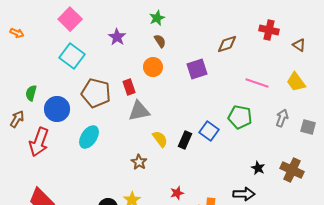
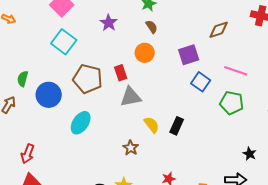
pink line: (257, 83) -> (236, 71), moved
blue square: (209, 131) -> (201, 82), moved
red arrow: (39, 142) -> (28, 154), moved, size x0.7

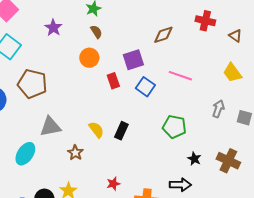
red rectangle: (121, 73) -> (113, 81), moved
gray triangle: (131, 97) -> (50, 127), moved
green pentagon: (232, 103) -> (174, 127), moved
cyan ellipse: (81, 123) -> (25, 154), moved

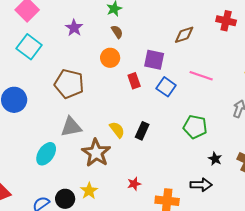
purple square: (133, 60) -> (154, 60), turned 30
brown pentagon: (32, 84) -> (69, 84), moved
brown star: (75, 153) -> (96, 153), size x1.8

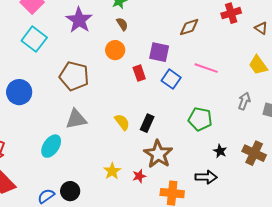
red cross: (226, 21) -> (231, 13), turned -30
purple star: (74, 28) -> (79, 20), size x1.5
brown star: (96, 153) -> (158, 154), moved
yellow star: (89, 191) -> (112, 171), moved

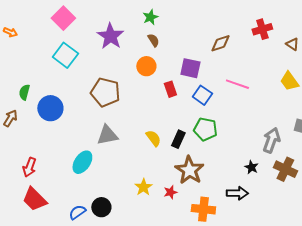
gray arrow: (244, 101) -> (271, 140), moved, size x1.4
green pentagon: (200, 119) -> (205, 129), moved

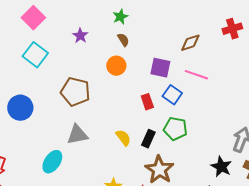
purple star: (110, 36) -> (80, 36), size x0.6
pink line: (237, 84) -> (196, 75), moved
red rectangle: (170, 89) -> (147, 102), moved
black star: (251, 167) -> (221, 167), size x1.5

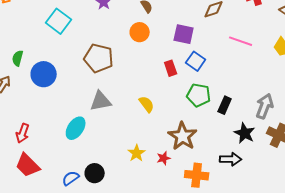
pink line: (196, 75) -> (241, 41), moved
black rectangle: (148, 139) -> (225, 105), moved

